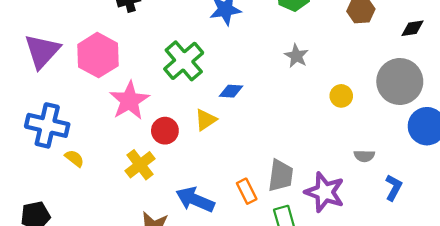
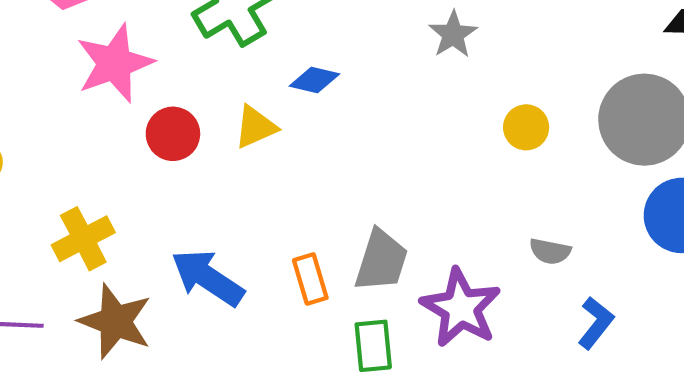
yellow cross: (140, 165) -> (83, 239), moved

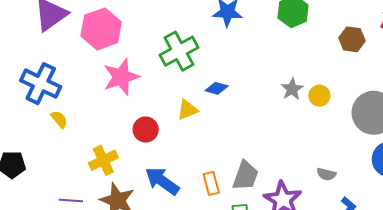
gray star: (453, 34) -> (292, 89), moved
yellow circle: (526, 127) -> (319, 96), moved
red circle: (173, 134) -> (146, 130), moved

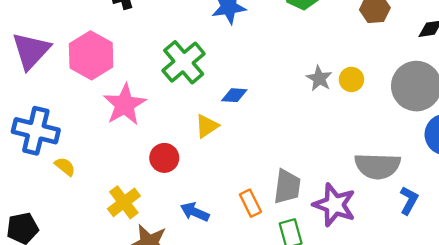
gray semicircle: (326, 174) -> (378, 166), size x2.0
blue arrow: (162, 181) -> (195, 212), size x0.7

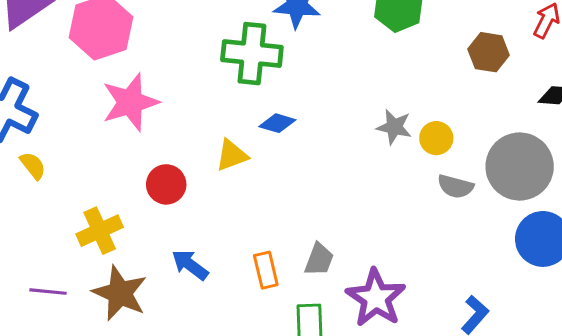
green cross: (184, 62) -> (252, 54), moved, turned 33
gray star: (319, 78) -> (394, 127), turned -30
gray semicircle: (378, 166) -> (455, 186), moved, size x0.6
gray trapezoid: (287, 187) -> (319, 259), size x0.7

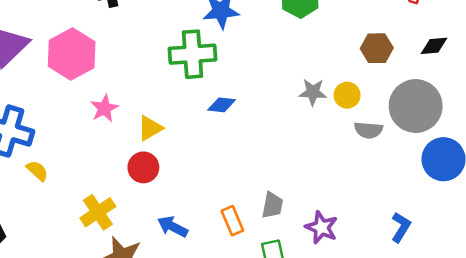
brown hexagon: (489, 52) -> (377, 48), moved
pink star: (130, 102) -> (104, 108), size x0.6
yellow triangle: (232, 155) -> (150, 128), moved
purple star: (376, 298) -> (322, 227), size x0.7

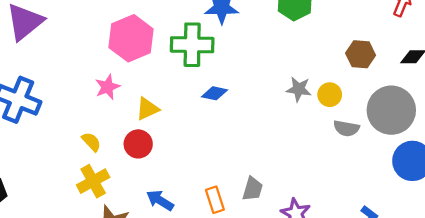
pink hexagon: (72, 54) -> (131, 38), moved
yellow semicircle: (37, 171) -> (91, 142), moved

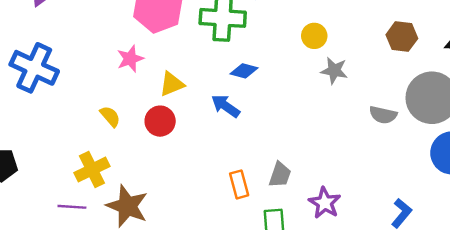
yellow circle: (330, 95) -> (314, 36), moved
yellow cross: (93, 181) -> (92, 170), moved
blue arrow: (160, 200) -> (226, 106), moved

